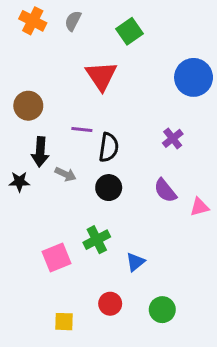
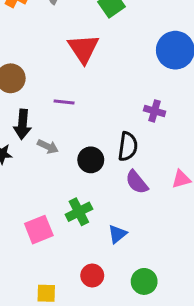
purple cross: (173, 138) -> (155, 111), turned -36
black semicircle: (109, 147) -> (128, 147), moved
purple semicircle: (165, 191) -> (137, 182), moved

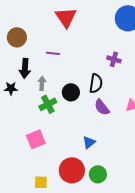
gray arrow: (48, 147) -> (42, 83), turned -112
green cross: (79, 212) -> (48, 104), moved
red circle: (92, 276) -> (72, 170), size x1.6
green circle: (144, 281) -> (98, 174), moved

